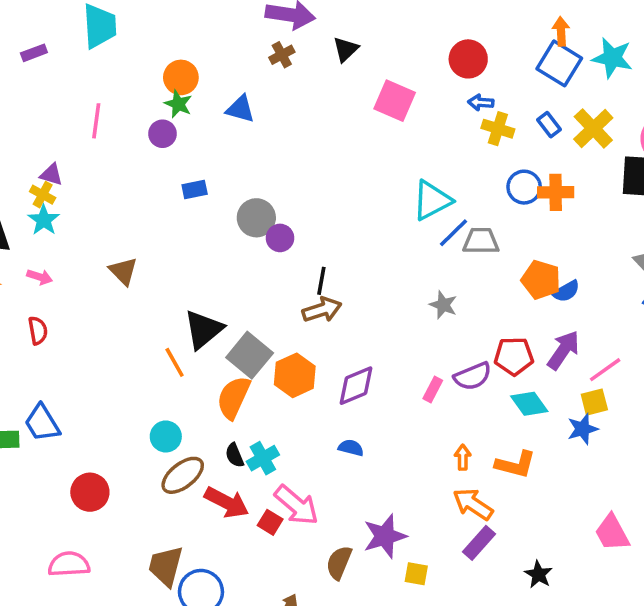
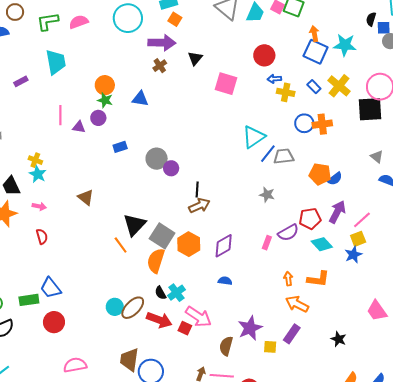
purple triangle: (51, 174) -> (79, 127), moved
cyan circle: (166, 436) -> (115, 307), moved
red circle: (90, 492) -> (54, 322), moved
purple rectangle: (479, 543) -> (292, 334), moved

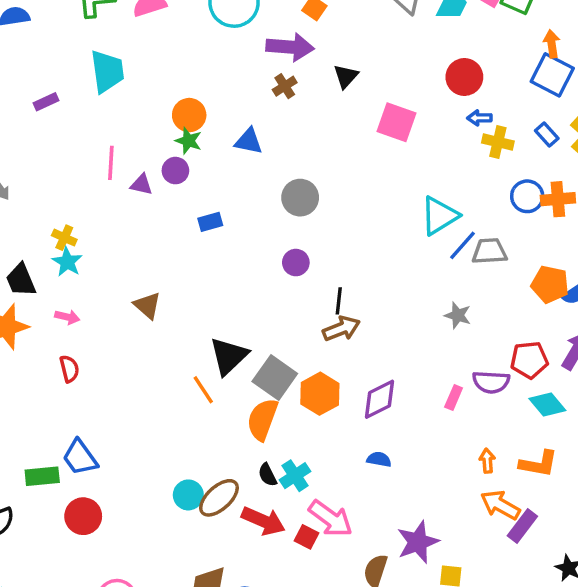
gray circle: (157, 159) -> (300, 198), moved
purple semicircle: (288, 233) -> (491, 382), turned 30
purple rectangle: (292, 334) -> (522, 526), moved

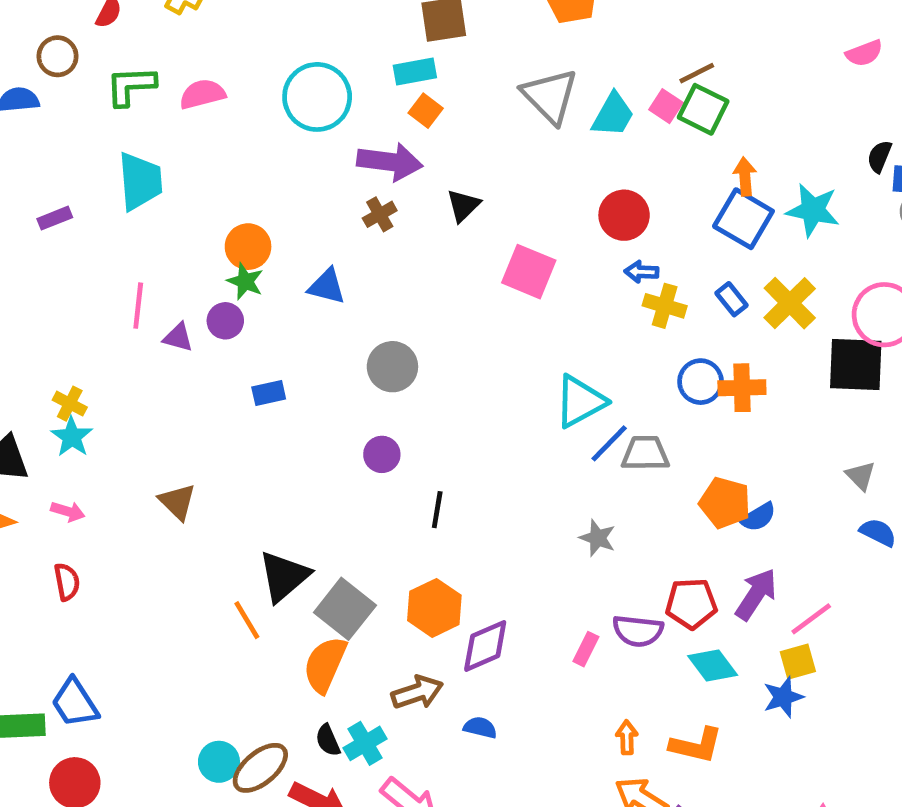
brown arrow: (341, 329) -> (417, 692), moved
orange hexagon: (320, 394) -> (434, 608), moved

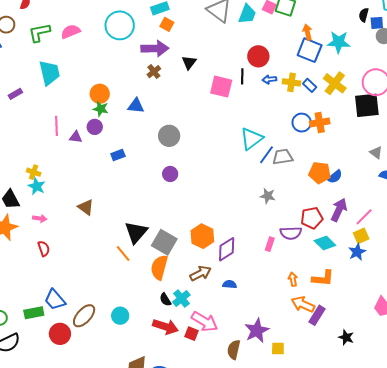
yellow cross: (665, 306) -> (292, 82), moved
black line: (437, 510) -> (242, 76), moved
brown ellipse: (260, 768) -> (84, 316), moved

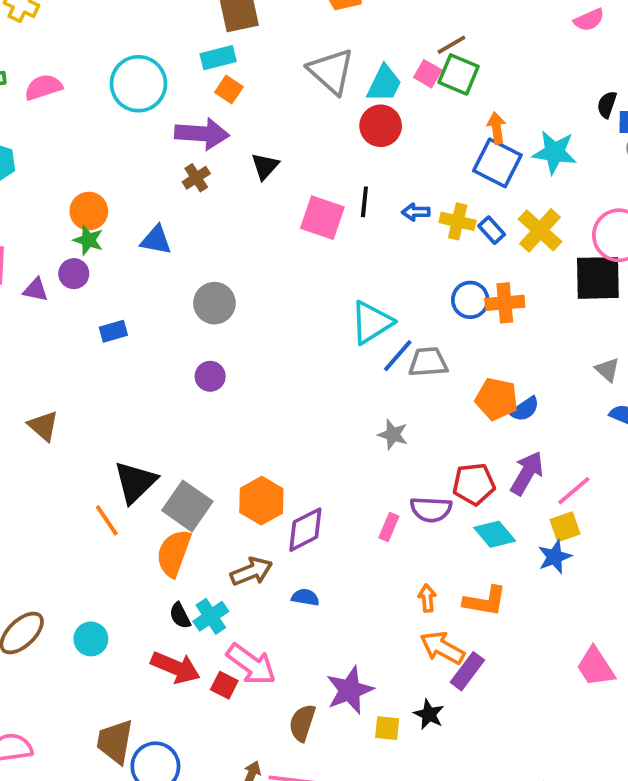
red circle: (258, 56) -> (381, 126), moved
black star: (346, 337) -> (429, 714), moved

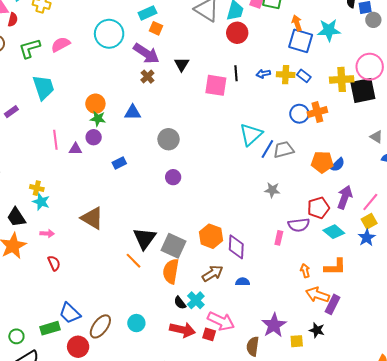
purple arrow: (202, 134) -> (146, 53), turned 40
yellow cross: (540, 230) -> (342, 79), moved, turned -35
brown triangle: (43, 426) -> (92, 218), size x1.4
purple diamond: (305, 530) -> (236, 247), turned -50

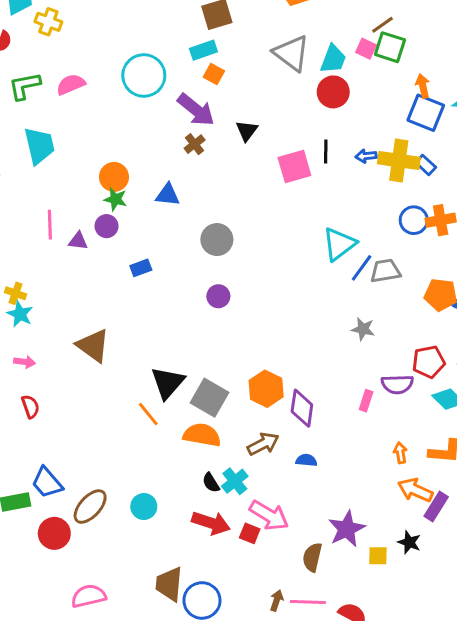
yellow cross: (286, 75) -> (399, 161), size x1.5
pink square: (216, 85) -> (294, 166), turned -30
orange semicircle: (171, 271) -> (202, 435), turned 85

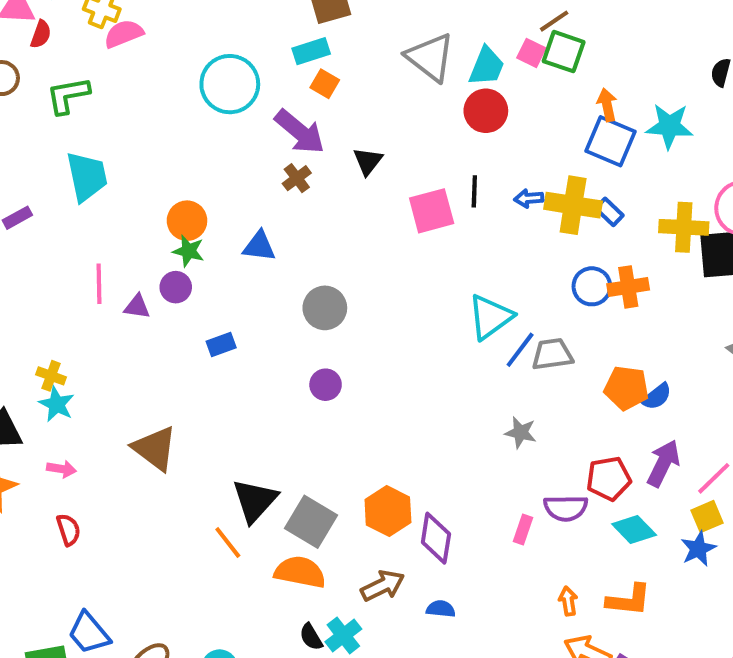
pink semicircle: (71, 84) -> (124, 34), moved

